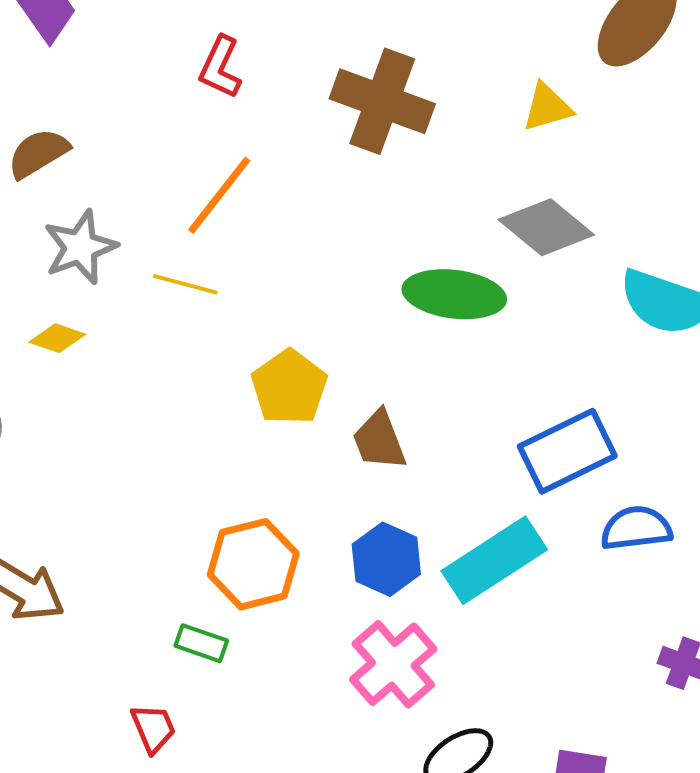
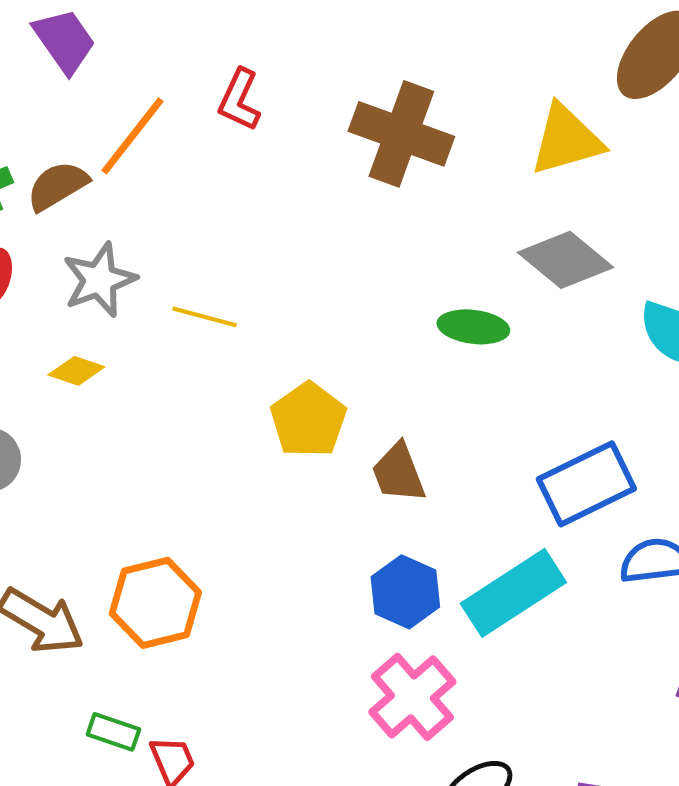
yellow triangle: (547, 107) -> (566, 140), size x1.5
orange line: (219, 195) -> (132, 136), moved
green ellipse: (454, 294) -> (473, 327), size x0.7
orange hexagon: (253, 564) -> (155, 603), moved
green rectangle: (201, 643) -> (113, 732), moved

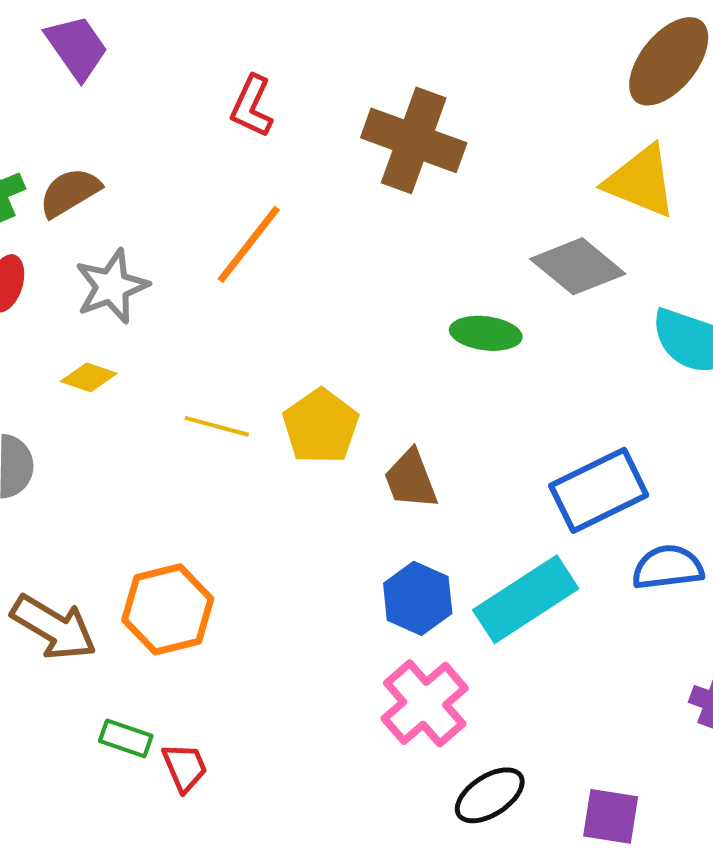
orange line: (132, 136) -> (249, 244), moved
yellow triangle: (566, 140) -> (641, 181), moved, turned 38
yellow line: (204, 317) -> (217, 426), moved

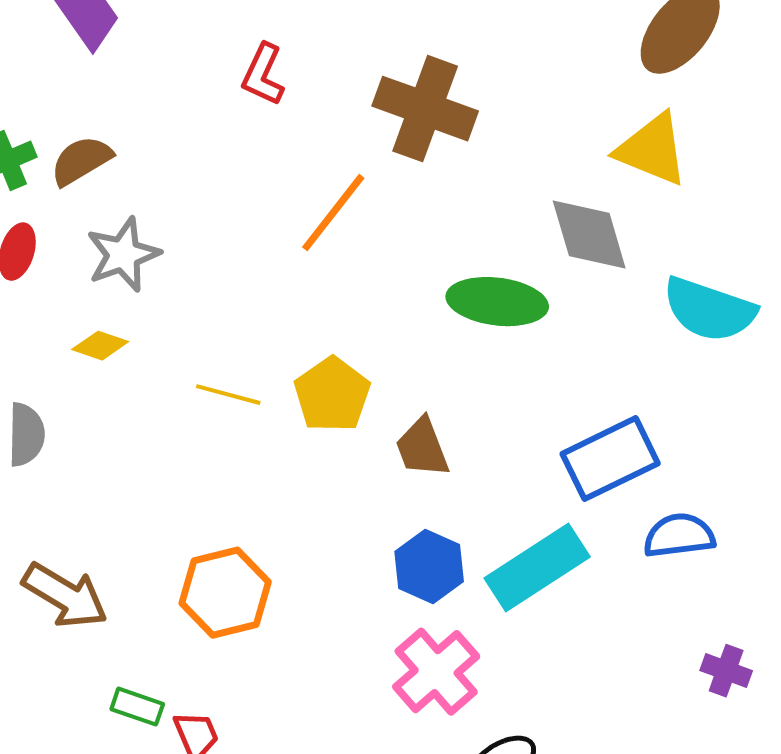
orange line: (249, 244) -> (333, 213), moved
gray diamond: (578, 266) -> (589, 235), turned 34
green ellipse: (486, 333) -> (497, 302), size x1.4
orange hexagon: (168, 609) -> (225, 593), moved

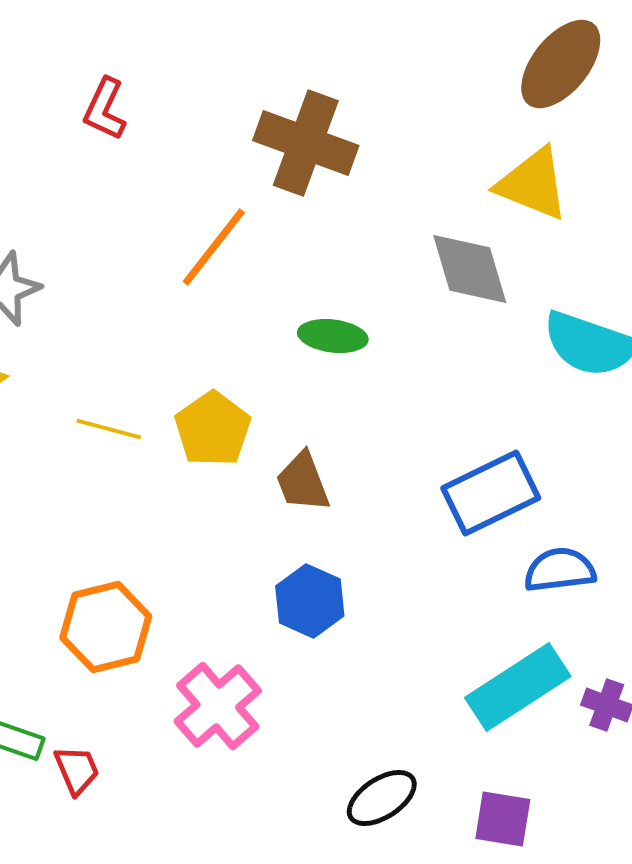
red L-shape: (263, 75) -> (105, 109), moved
green ellipse: (497, 302) -> (333, 336), moved, size x0.7
cyan rectangle: (537, 568) -> (518, 687), moved
pink cross: (436, 672) -> (218, 706), moved

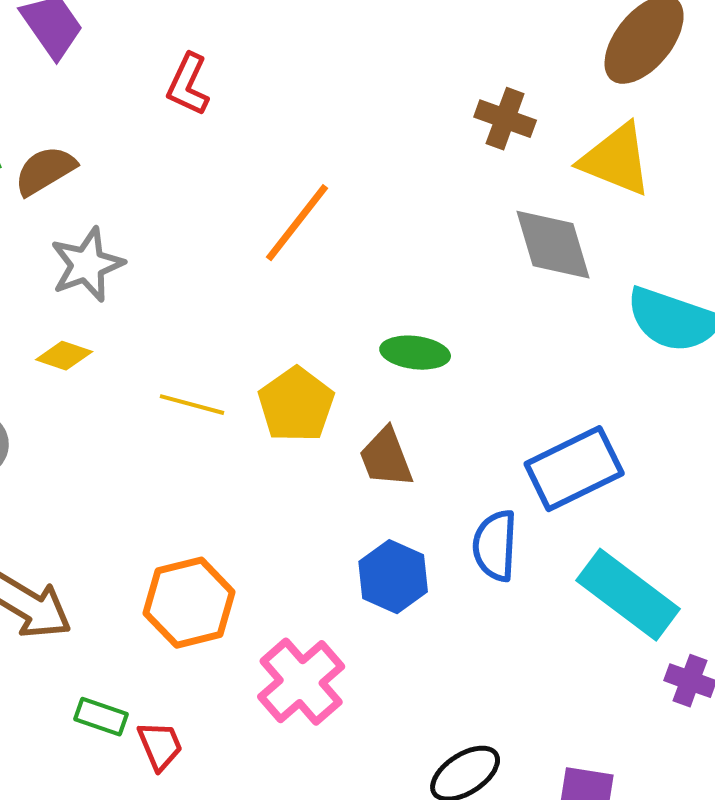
brown cross: (306, 143) -> (505, 119), moved, size x0.6
green ellipse: (333, 336) -> (415, 353), moved
blue semicircle: (560, 570) -> (495, 546), moved, turned -80
cyan rectangle: (518, 687) -> (628, 595), moved, turned 70

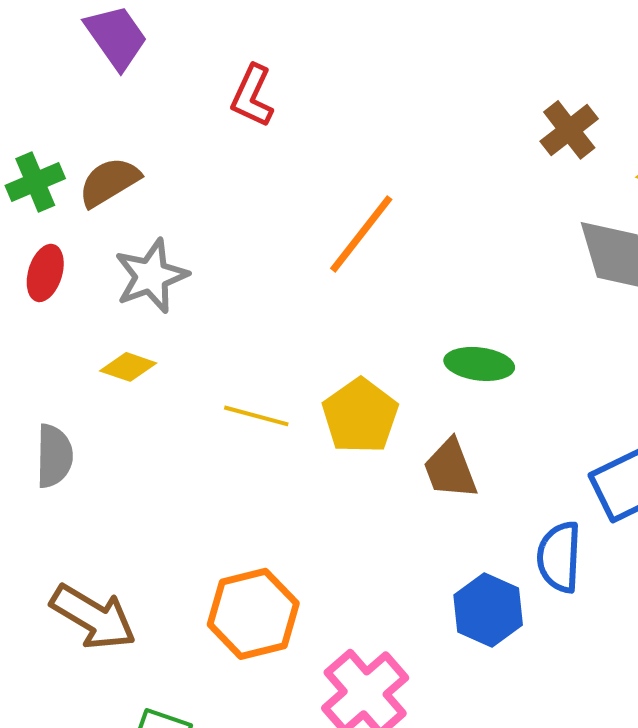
brown cross: (505, 119) -> (569, 130), turned 32
blue hexagon: (393, 577) -> (488, 610), moved

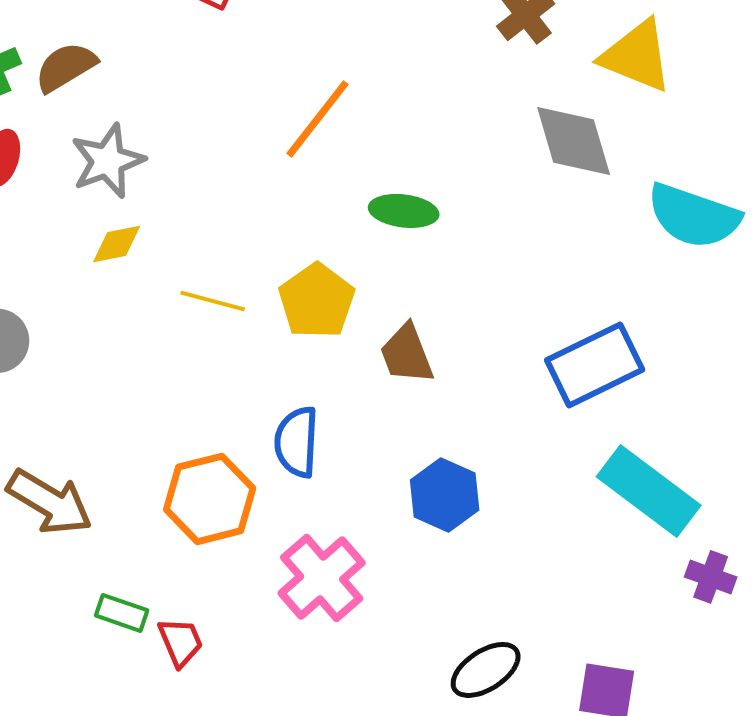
green ellipse: (479, 364) -> (404, 211), moved
yellow diamond: (128, 367) -> (117, 244), moved, turned -30
blue semicircle: (559, 557) -> (297, 442), moved

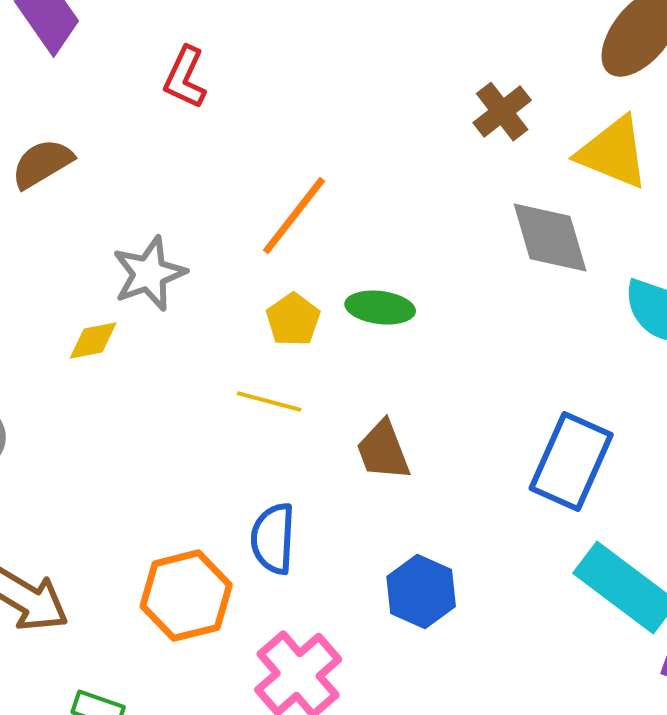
gray star: (108, 161) -> (149, 274), moved
yellow line: (213, 301) -> (269, 402), moved
yellow pentagon: (317, 301) -> (293, 320), moved, size x0.7
blue rectangle: (595, 365) -> (571, 462), turned -40

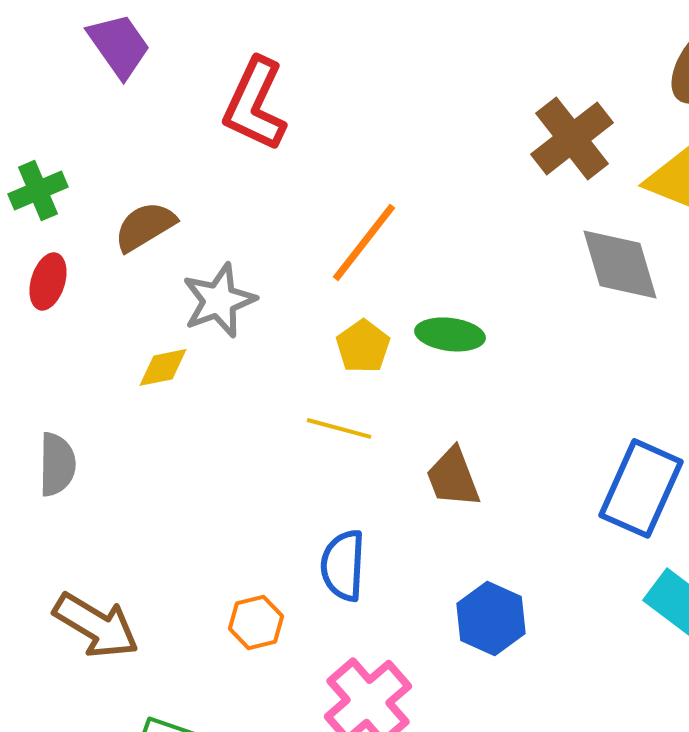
red L-shape: (185, 78) -> (255, 104), size x1.5
brown cross: (502, 112) -> (572, 138), size x1.4
brown semicircle: (42, 164) -> (145, 226), moved
orange hexagon: (186, 596) -> (256, 622), size x0.6

